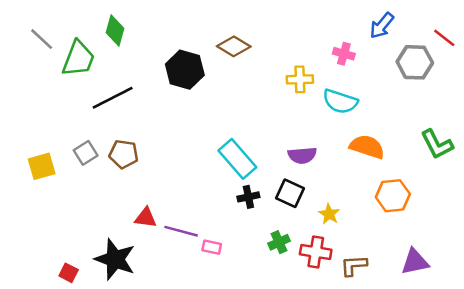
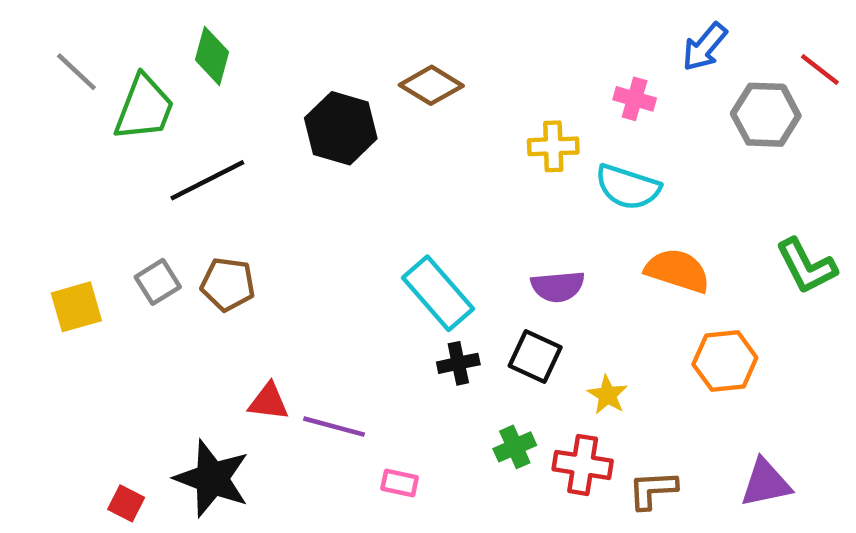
pink rectangle: (212, 247) -> (400, 483), moved

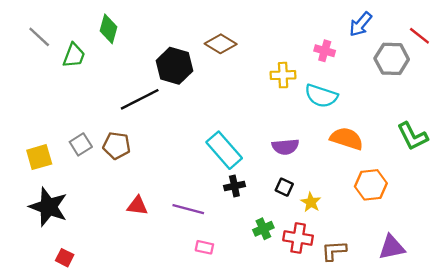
green trapezoid: (144, 108) -> (74, 55), size x0.7
black line: (207, 180) -> (140, 99), moved
black square: (535, 357) -> (284, 187), moved, size x0.7
purple line: (334, 427) -> (188, 209), moved
black star: (212, 479) -> (48, 207), moved

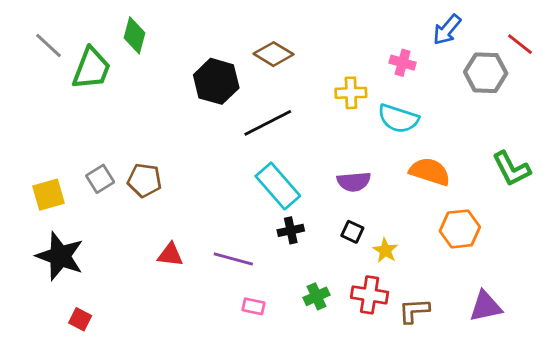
green trapezoid: (74, 55) -> (91, 68), size x1.4
black line: (140, 99) -> (268, 123), moved
green cross: (263, 229) -> (317, 296), moved

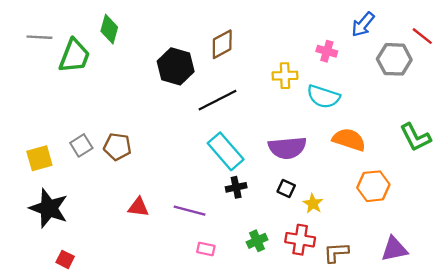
gray line: (48, 45) -> (39, 37), turned -40
brown diamond: (274, 54) -> (222, 44), turned -60
purple semicircle: (354, 182) -> (287, 148), size x1.4

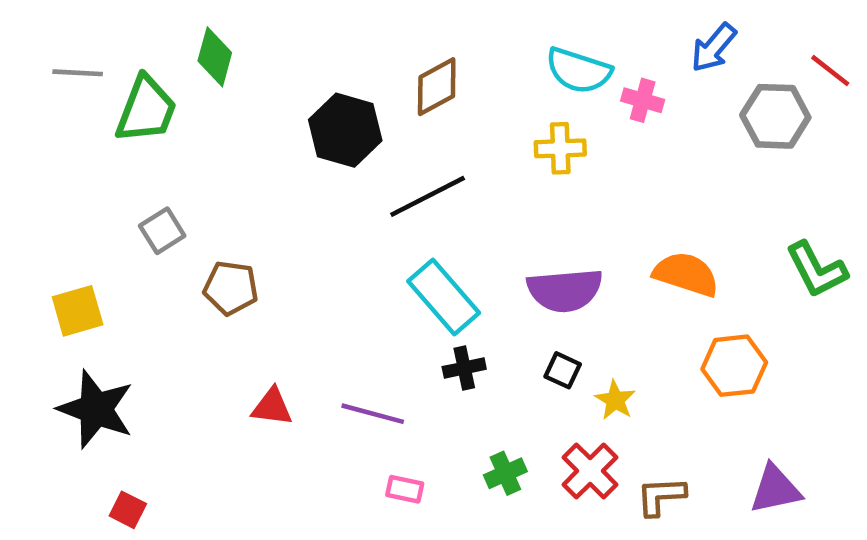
cyan semicircle: (323, 97) -> (579, 71), moved
gray square: (81, 145) -> (162, 231), moved
red cross: (300, 240) -> (590, 471), turned 36

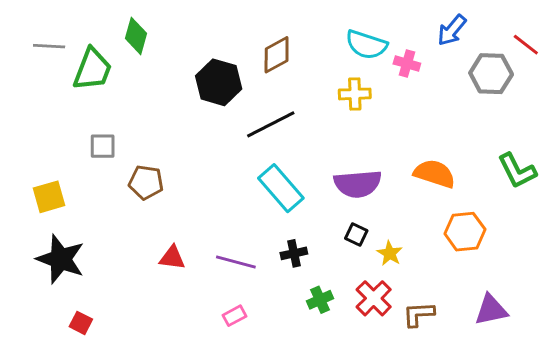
gray square: (162, 231) -> (103, 146), turned 32
black cross: (464, 368) -> (294, 253), moved
pink rectangle: (405, 489) -> (235, 316), moved, turned -40

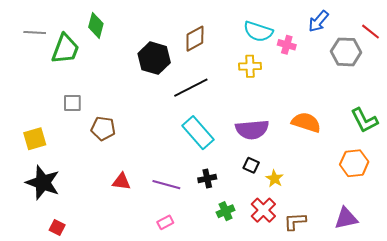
orange hexagon: (465, 232) -> (354, 163), moved

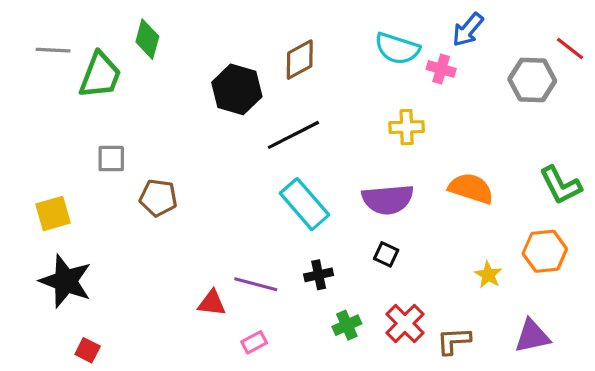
blue arrow: (318, 21) -> (468, 30), moved
yellow cross: (250, 66) -> (407, 127), moved
yellow star: (275, 179) -> (488, 275), moved
red triangle: (121, 182) -> (212, 303), moved

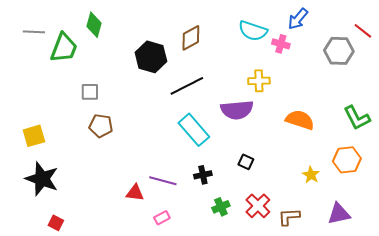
gray square: (111, 159) -> (90, 92), moved
purple semicircle: (388, 199) -> (237, 110), moved

